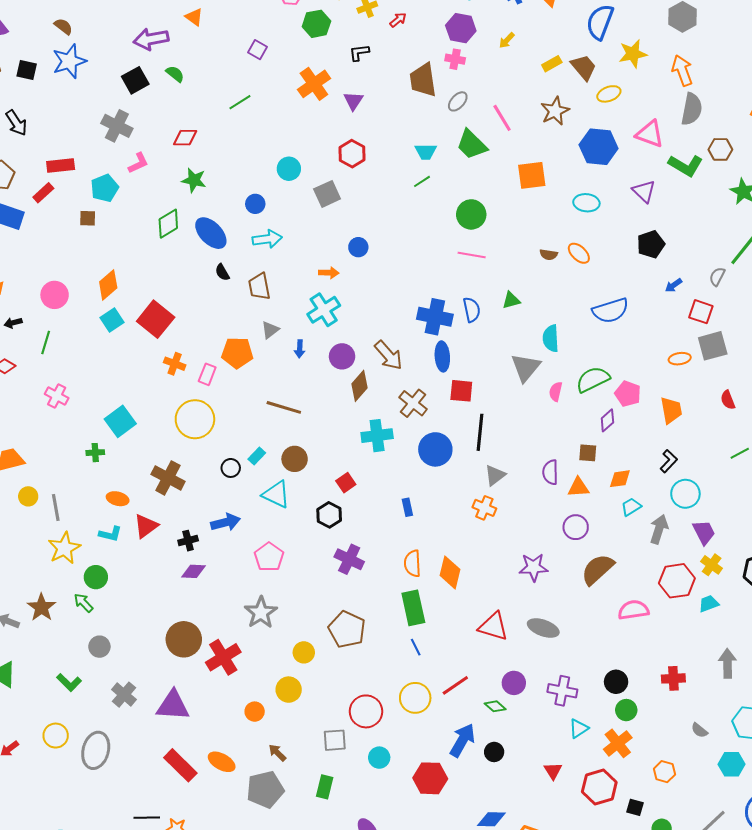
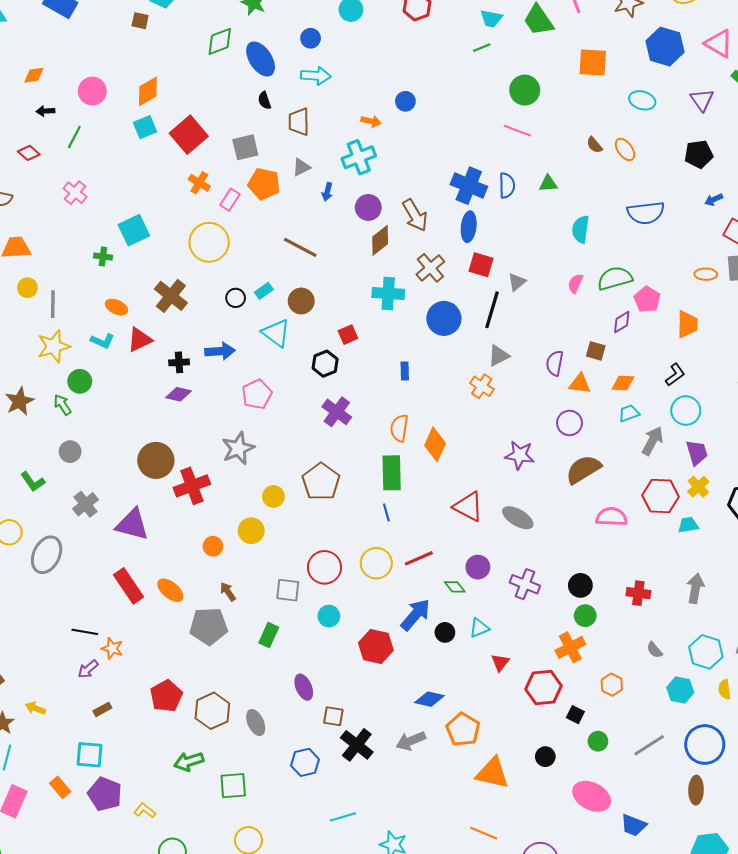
gray square: (327, 194) -> (245, 147), moved
brown semicircle: (549, 255) -> (594, 145), turned 30
gray triangle: (526, 368) -> (517, 282), moved, size x0.6
cyan triangle: (579, 728) -> (479, 628), moved

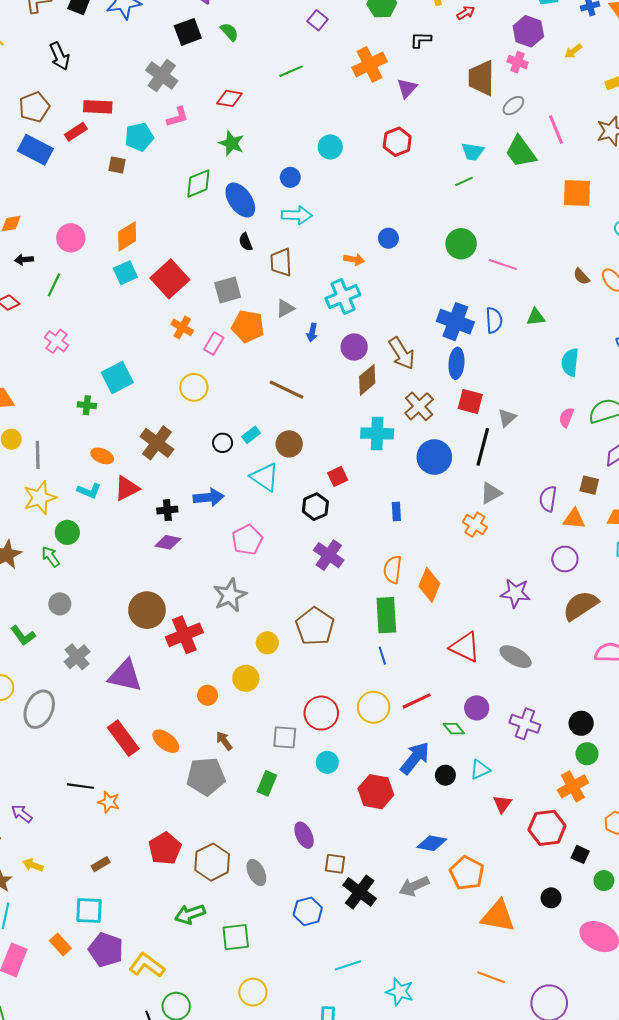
green circle: (525, 90) -> (461, 244), moved
yellow circle: (209, 242) -> (194, 387), size x0.7
purple arrow: (88, 669) -> (22, 814), moved, turned 80
yellow L-shape: (145, 811) -> (147, 965), size x1.6

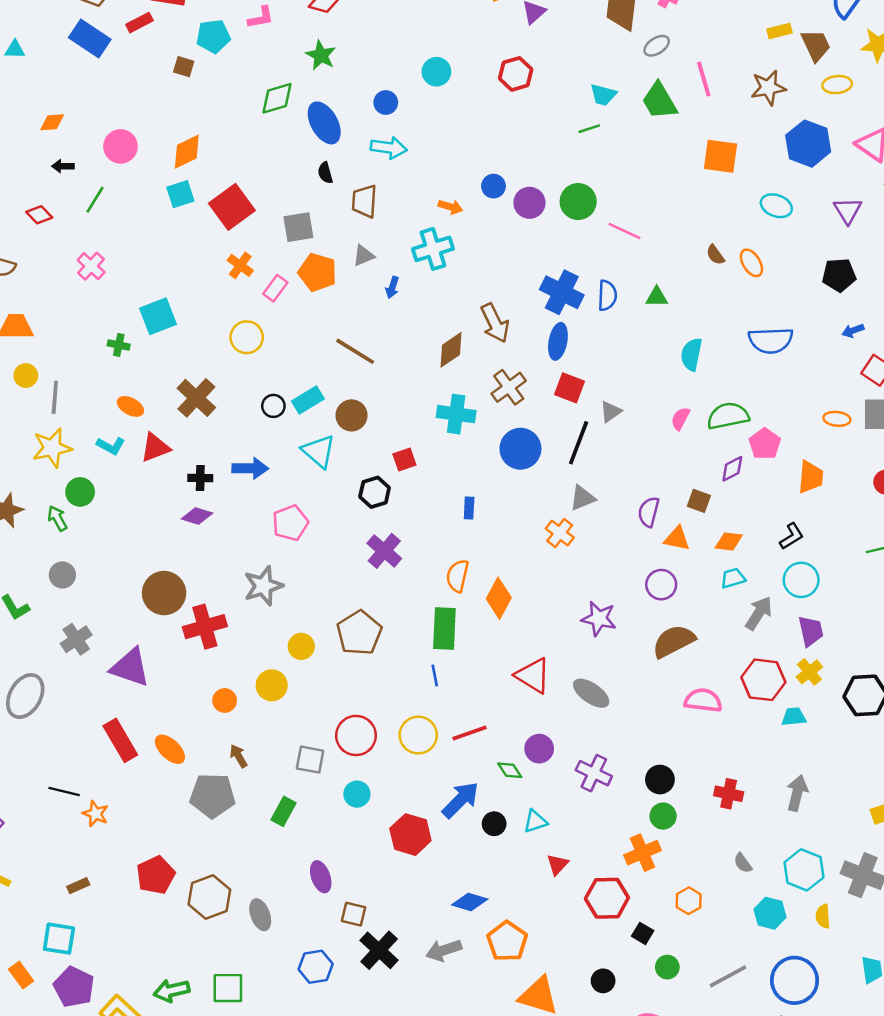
purple circle: (354, 347) -> (529, 203), moved
cyan rectangle: (251, 435) -> (308, 400), size x1.4
green arrow: (190, 914) -> (172, 991), moved

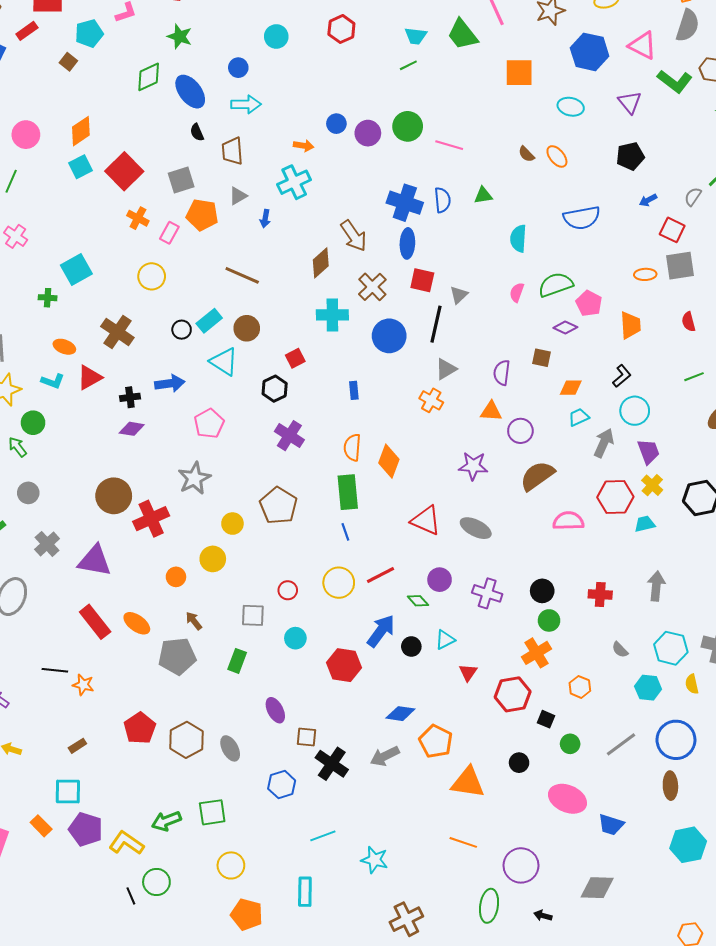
brown square: (184, 67) -> (68, 62), turned 30
purple diamond: (732, 469) -> (565, 328), turned 60
orange triangle: (677, 539) -> (491, 411), moved
red circle: (356, 735) -> (288, 590), size x0.6

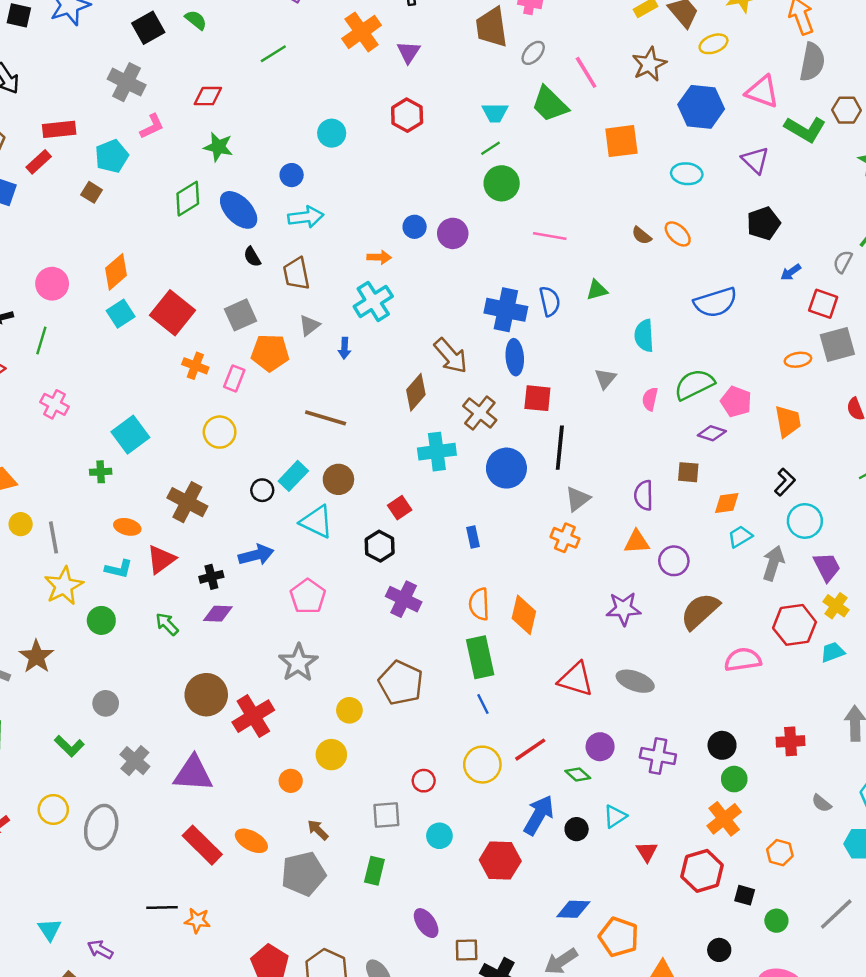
green circle: (408, 126) -> (502, 183), moved
gray triangle: (459, 295) -> (605, 379), moved
green arrow: (18, 447) -> (167, 624), moved

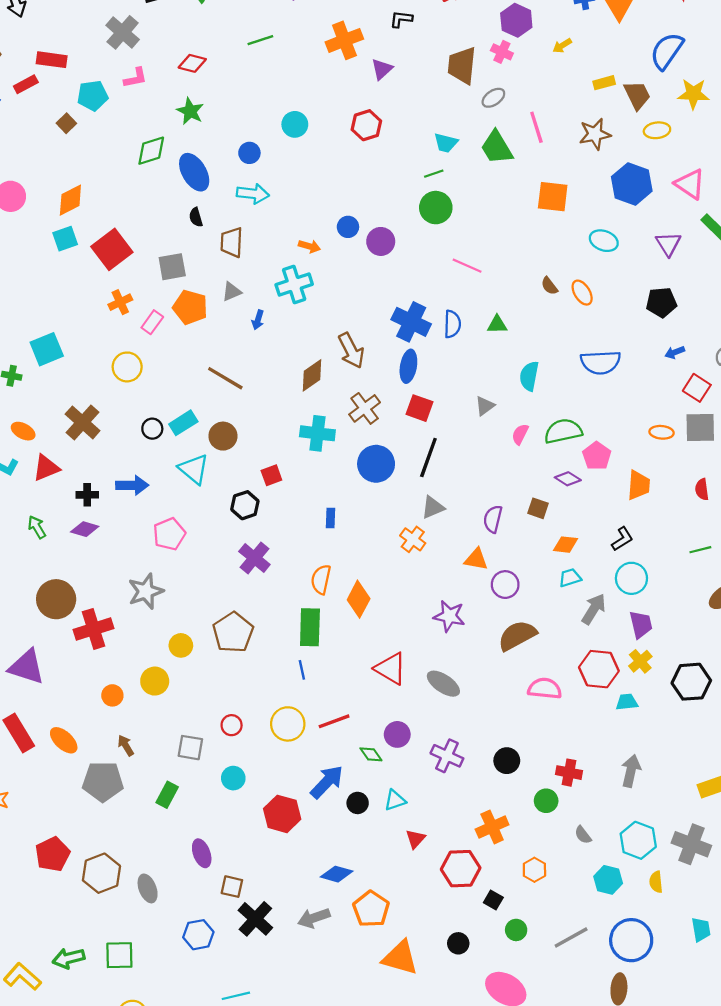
orange cross: (195, 366) -> (120, 302), turned 30
green circle: (734, 779) -> (546, 801), moved

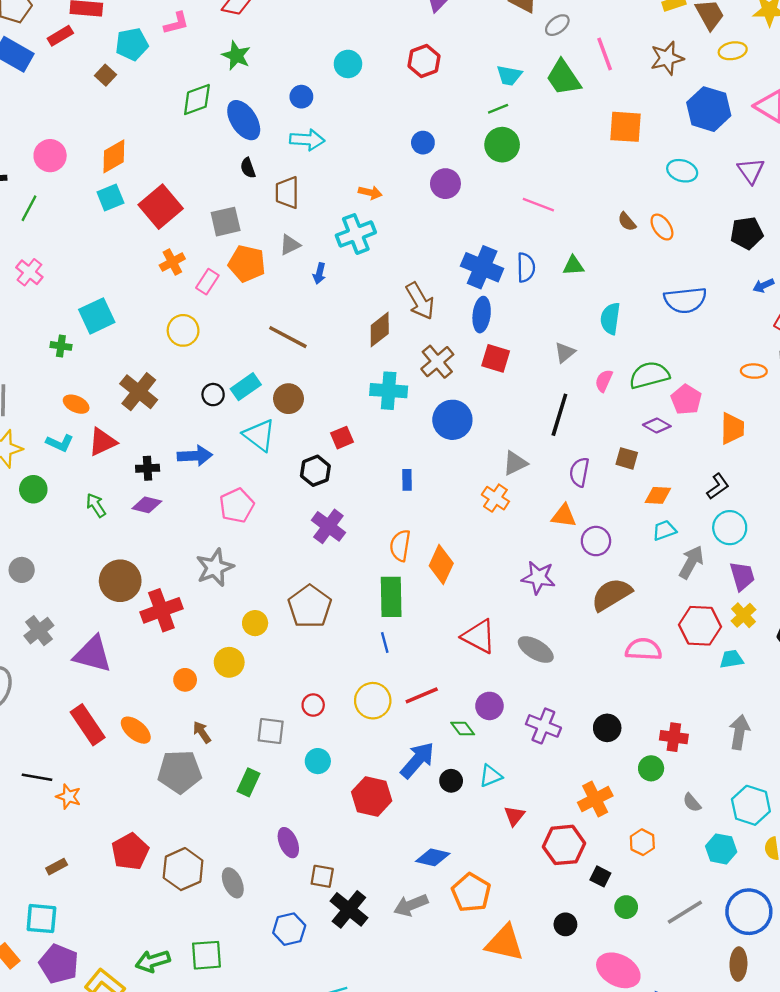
blue circle: (348, 227) -> (423, 143), moved
black line: (428, 457) -> (559, 415), moved

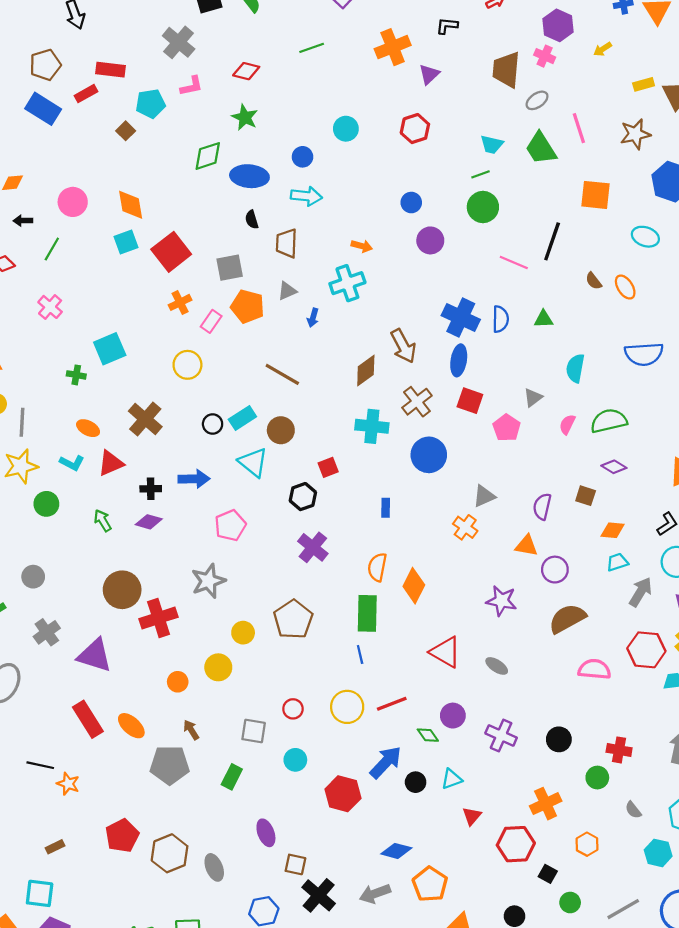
blue ellipse: (244, 120) -> (249, 176), turned -54
orange diamond: (114, 156) -> (131, 205), turned -72
pink pentagon: (686, 400) -> (507, 428), moved
black line: (559, 415) -> (552, 241), moved
gray ellipse: (536, 650) -> (497, 666), size x0.7

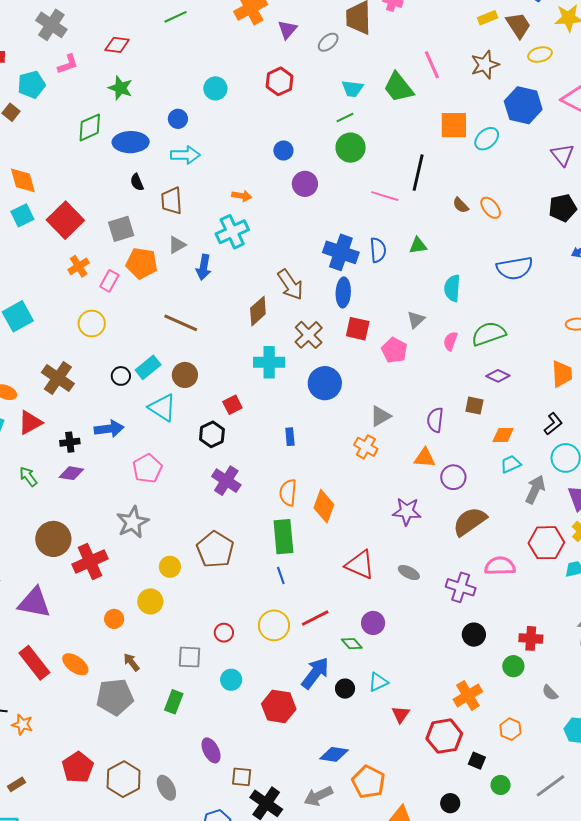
gray ellipse: (537, 100) -> (328, 42), moved
cyan ellipse: (645, 237) -> (487, 139), moved, turned -55
blue arrow: (313, 318) -> (204, 267), size x1.4
purple cross: (501, 736) -> (461, 587), moved

